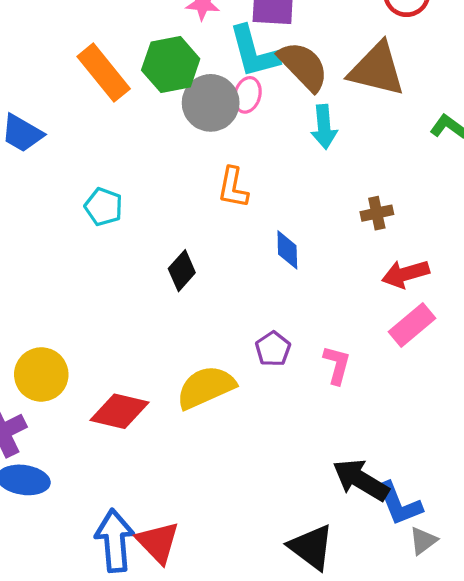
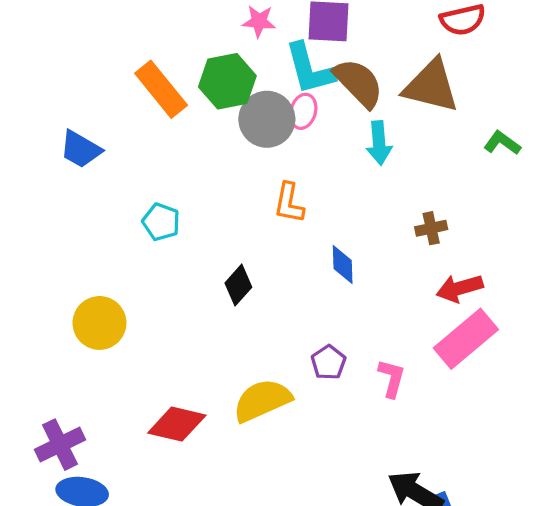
pink rectangle: (412, 325) -> (466, 339), size x1.4
yellow circle: (41, 374) -> (99, 323), moved

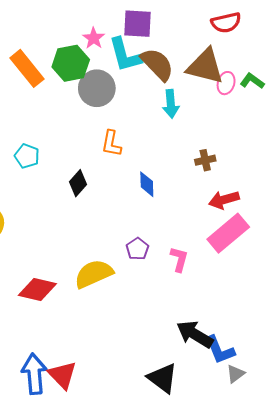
pink star: (259, 21) -> (94, 38), moved, turned 30
pink ellipse: (303, 111) -> (226, 83), moved
green L-shape: (502, 143) -> (252, 81), moved
black diamond: (238, 285) -> (78, 183), moved

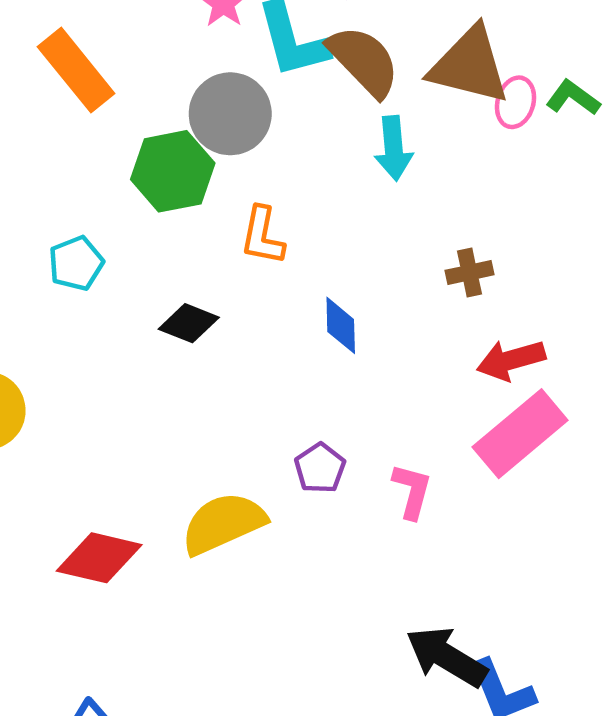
green hexagon: (71, 63) -> (173, 171), moved
cyan pentagon: (27, 156) -> (76, 263), turned 30
black diamond: (78, 183) -> (189, 323), turned 70

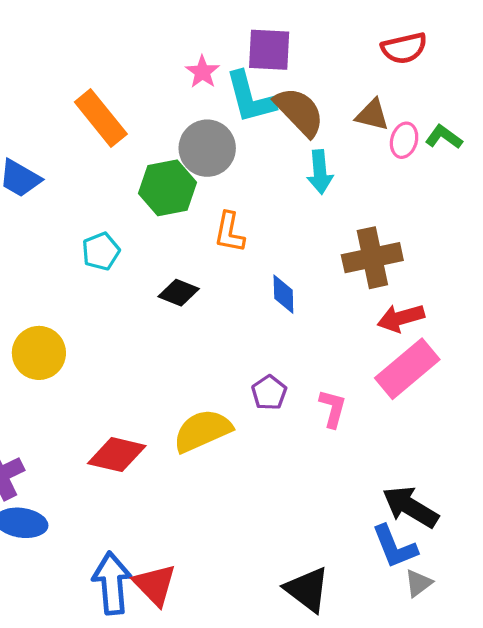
brown triangle: (469, 65) -> (372, 115), size x0.6
brown cross: (469, 273) -> (372, 258), size x1.8
black arrow: (446, 657) -> (410, 507), moved

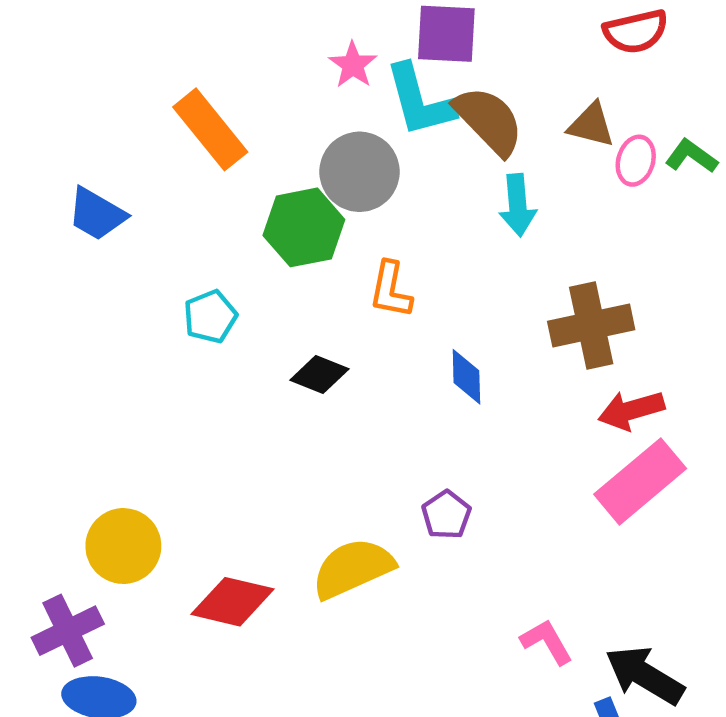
yellow circle: (39, 353) -> (123, 546), moved
pink L-shape: (333, 409) -> (547, 642), moved, turned -45

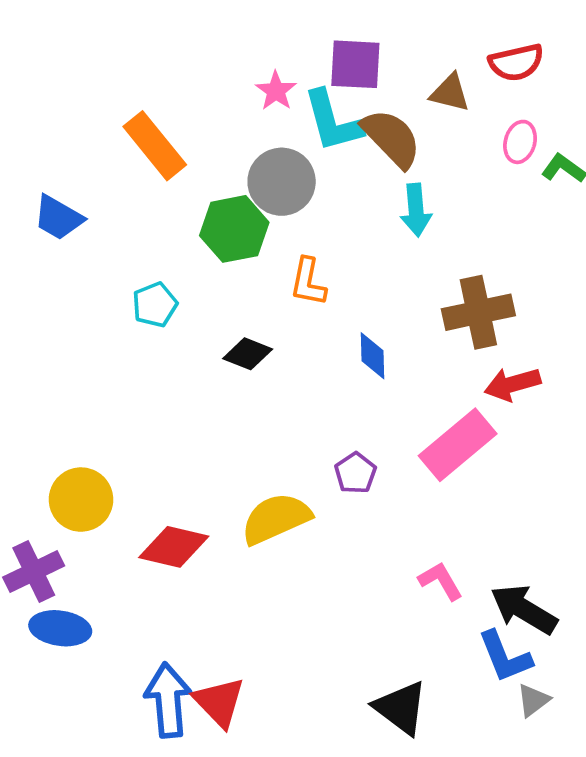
brown triangle: (591, 125) -> (450, 93), moved
pink ellipse: (636, 161) -> (520, 142), moved
pink rectangle: (640, 481) -> (458, 445), moved

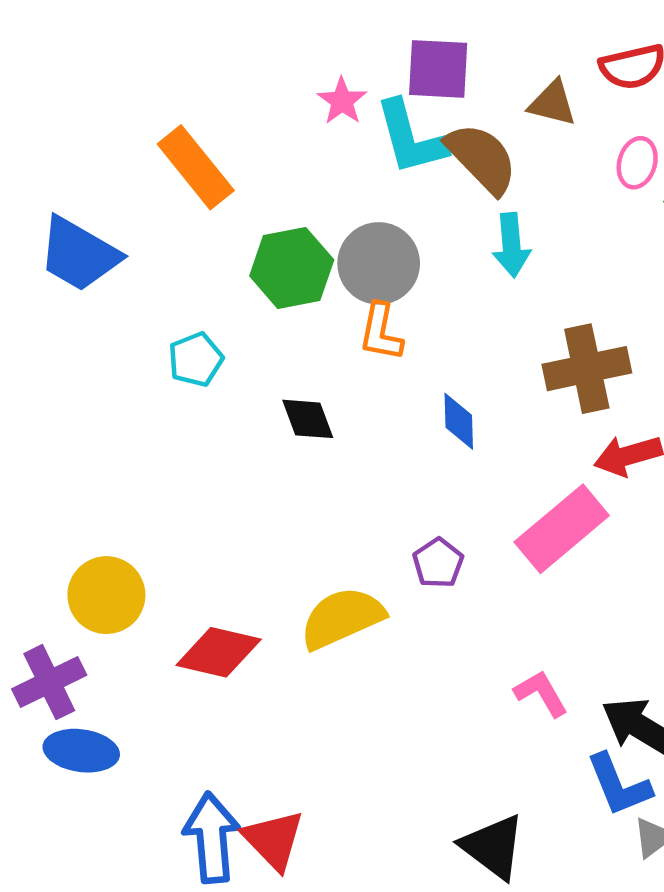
gray circle: (282, 182) -> (379, 263), moved
blue trapezoid: (58, 218) -> (79, 254), size x1.4
black diamond: (248, 354) -> (308, 419), turned 48

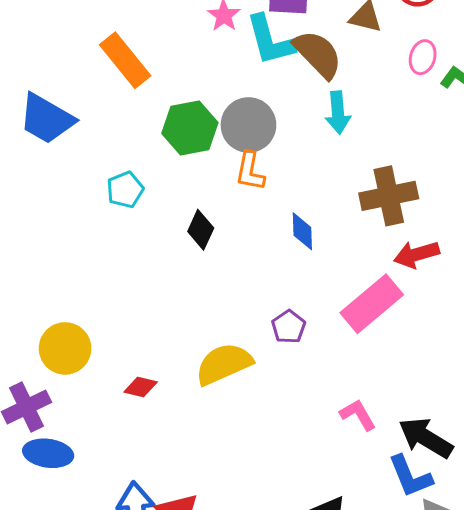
black diamond: (308, 419) -> (201, 230), turned 45
red diamond: (219, 652) -> (141, 387), size x0.6

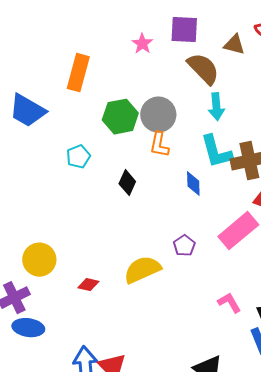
cyan L-shape: (270, 40) -> (216, 152), moved
orange rectangle: (125, 60) -> (78, 73), turned 54

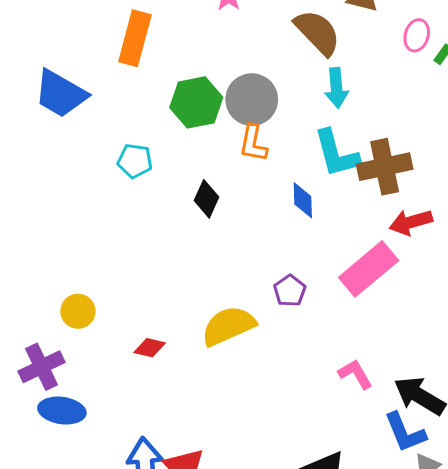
cyan pentagon: (78, 157) -> (135, 161), turned 30
yellow circle: (39, 260) -> (78, 311), size x0.7

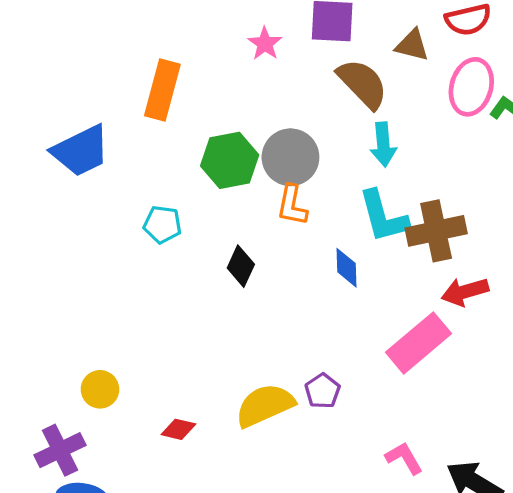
pink ellipse: (417, 35) -> (471, 87), size x1.6
blue trapezoid: (60, 94) -> (81, 151), turned -56
purple pentagon: (290, 291) -> (322, 391), moved

